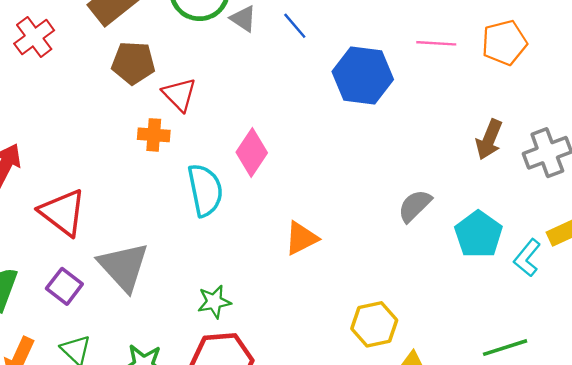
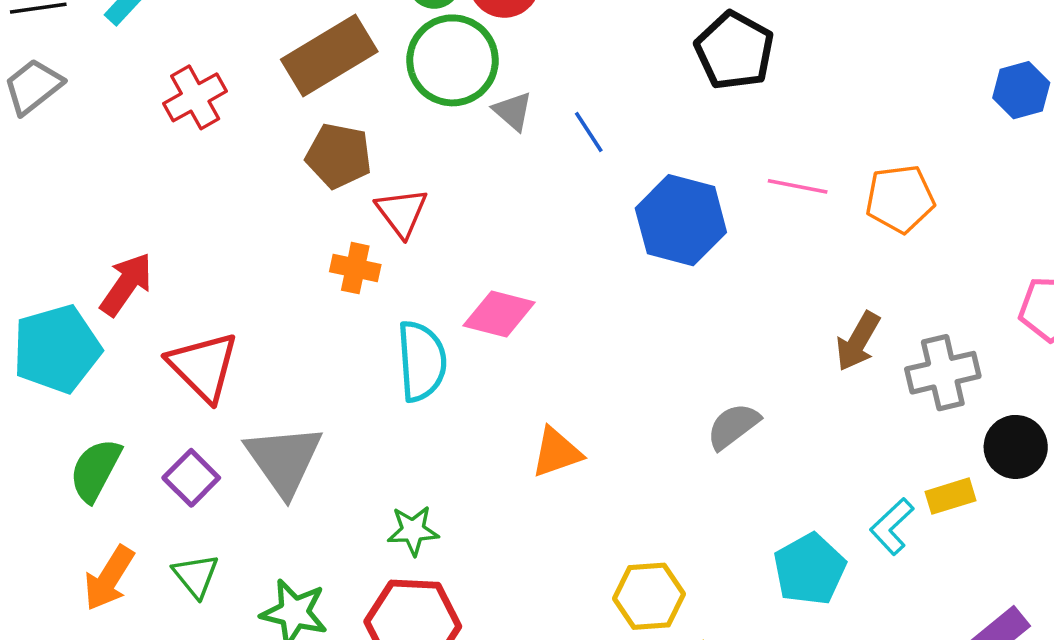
pink diamond: (252, 153) -> (499, 314), turned 63
cyan pentagon: (478, 234) -> (810, 569), moved

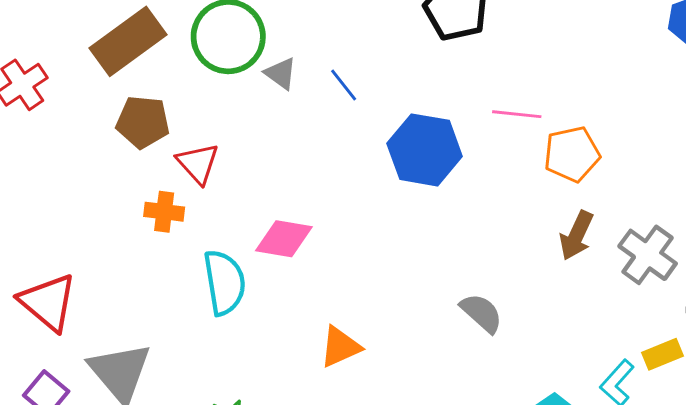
orange pentagon: (900, 199) -> (572, 154), moved
gray cross: (943, 373) -> (648, 255), turned -36
gray semicircle: (733, 426) -> (481, 313), turned 84

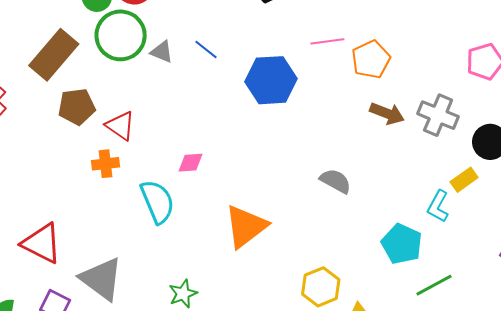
brown arrow: (577, 236) -> (387, 114), turned -80
pink diamond: (284, 239) -> (190, 163), size x0.7
orange triangle: (340, 347) -> (246, 226), size x1.5

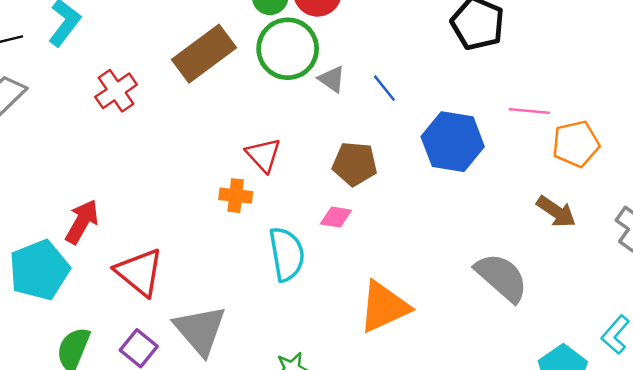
brown pentagon: (77, 107) -> (355, 164), moved
brown arrow: (387, 114) -> (556, 212), moved
gray semicircle: (335, 181) -> (502, 277), size x1.5

